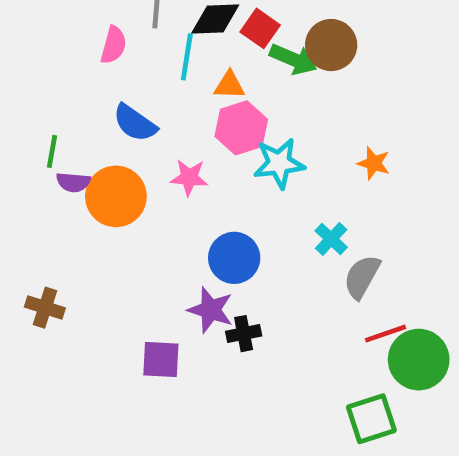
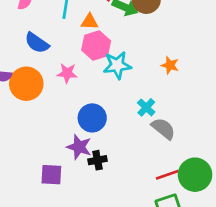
gray semicircle: (362, 277) -> (163, 129), turned 100
red line: (386, 334) -> (167, 175), moved

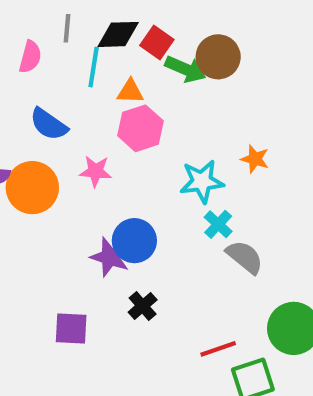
cyan star: (117, 65) -> (202, 181), moved
purple star: (79, 147) -> (110, 257), moved
black cross: (97, 160) -> (143, 306), turned -30
red line: (167, 175) -> (218, 349), moved

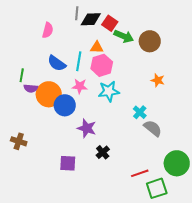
gray line: (67, 28) -> (77, 13), moved
brown circle: (218, 57) -> (150, 41), moved
cyan line: (94, 67) -> (79, 61), moved
cyan star: (202, 181) -> (109, 91), moved
blue circle: (134, 241) -> (65, 105), moved

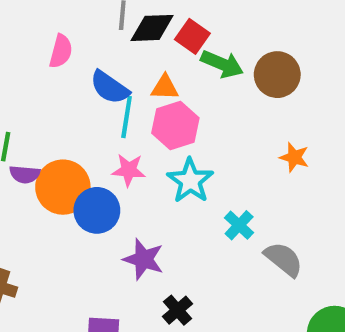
blue semicircle: (57, 63) -> (110, 87), moved
cyan star: (109, 91) -> (190, 181), turned -30
cyan cross: (140, 112) -> (239, 225), moved

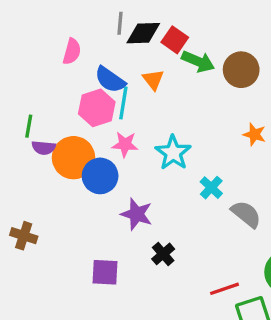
orange triangle: (165, 87) -> (153, 80), turned 50
pink hexagon: (175, 126) -> (97, 108), moved

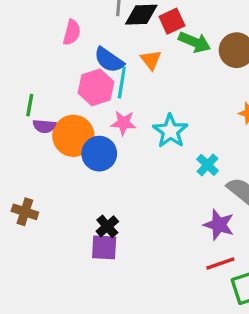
red square: (175, 40) -> (172, 21), turned 30
purple star: (137, 214) -> (219, 225), moved
black cross: (163, 254) -> (107, 226), moved

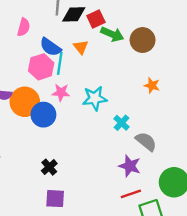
cyan star: (170, 131) -> (95, 98), turned 30
purple square: (104, 247) -> (55, 199), moved

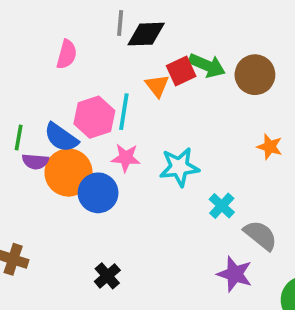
red square: (96, 19) -> (181, 71), moved
blue semicircle: (50, 47) -> (61, 137), moved

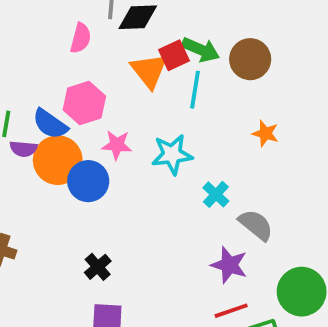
pink semicircle: (67, 54) -> (81, 38), moved
orange triangle: (157, 86) -> (149, 71), size x1.5
cyan line: (124, 112) -> (195, 90), moved

